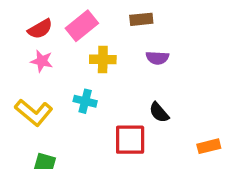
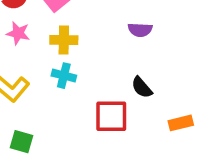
yellow cross: (103, 59) -> (64, 40), moved
orange rectangle: (209, 146) -> (181, 123), moved

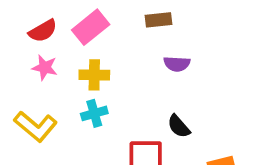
cyan cross: (64, 76) -> (94, 113), turned -30

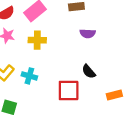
cyan cross: (94, 113) -> (29, 76), moved, turned 32

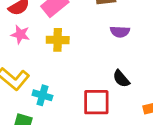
cyan cross: (29, 76) -> (42, 95), moved

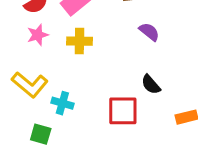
purple semicircle: (120, 32) -> (149, 32), turned -144
pink star: (20, 34) -> (38, 35), turned -30

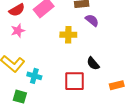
purple semicircle: (149, 32) -> (92, 20), moved
yellow cross: (79, 41) -> (68, 35), moved

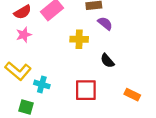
black semicircle: (93, 64) -> (107, 61), moved
orange rectangle: (117, 85) -> (132, 95), turned 40

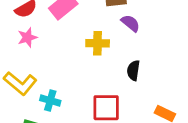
black semicircle: (107, 61) -> (133, 70), turned 49

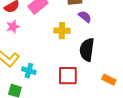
black semicircle: (133, 70) -> (87, 50), size x1.6

